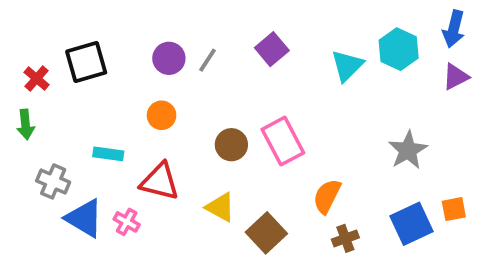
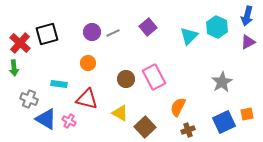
gray line: (207, 60) -> (113, 33), turned 32
red cross: (37, 79) -> (20, 43), size x1.5

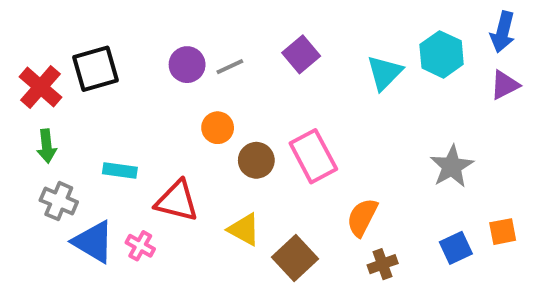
orange circle: (88, 63) -> (218, 128), moved
green arrow: (14, 68) -> (47, 146), moved
blue square: (224, 122) -> (456, 248), size x0.7

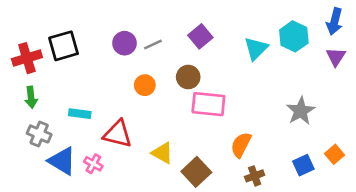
purple triangle: (505, 85) -> (336, 57), turned -30
red cross: (40, 87) -> (27, 58), turned 32
pink rectangle: (313, 156) -> (208, 104), turned -56
brown circle: (256, 160) -> (188, 77), moved
orange square: (503, 232) -> (335, 154), turned -30

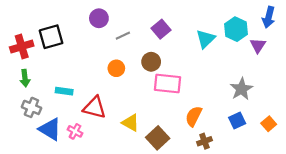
purple circle: (124, 43) -> (99, 18), moved
purple triangle: (336, 57) -> (258, 45), moved
blue square: (303, 165) -> (237, 121), moved

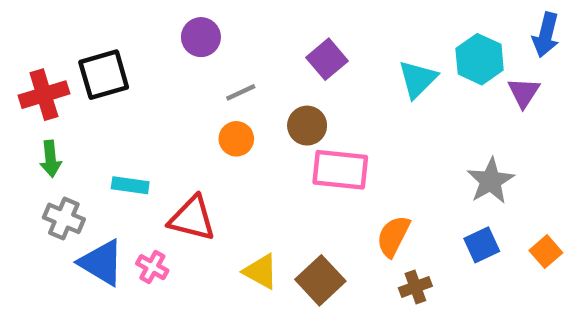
gray line: (123, 36) -> (241, 92), moved
yellow triangle: (130, 123) -> (261, 271), moved

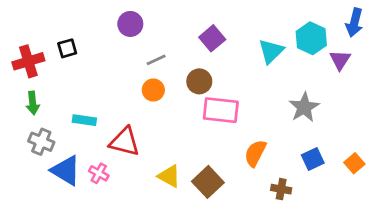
black square: (104, 75) -> (67, 48), size x0.6
gray star: (491, 181) -> (304, 107), moved
brown cross: (415, 287) -> (281, 189), moved, turned 30

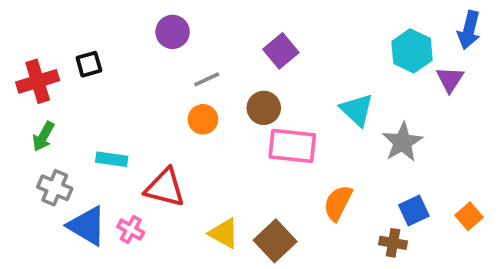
cyan triangle: (271, 51) -> (357, 110), moved, turned -32
green arrow: (33, 103) -> (43, 136), turned 35
brown cross: (281, 189) -> (393, 243), moved

